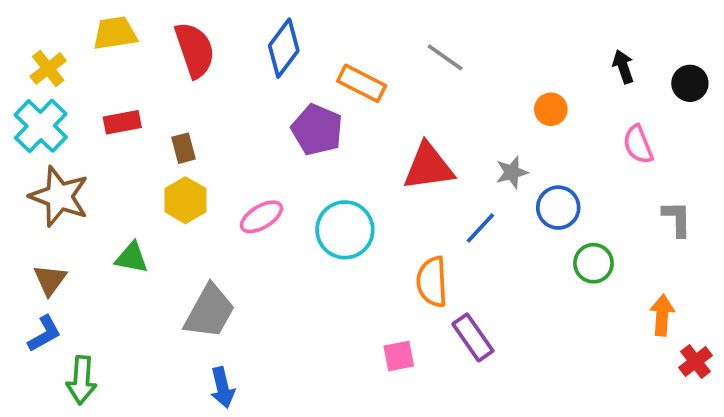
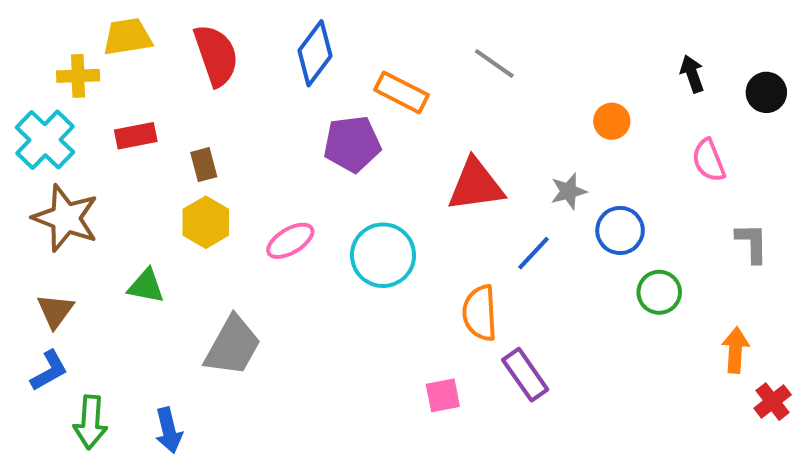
yellow cross: (48, 68) -> (78, 76), moved, turned 36
purple pentagon: (317, 130) -> (352, 144), turned -30
blue arrow: (222, 387) -> (169, 430), moved

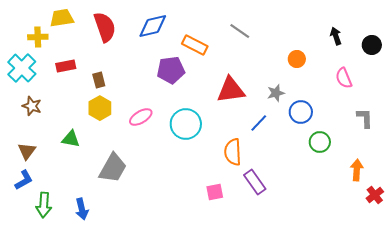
blue diamond: (315, 53) -> (153, 26), turned 40
brown star: (66, 218) -> (32, 106), size x0.6

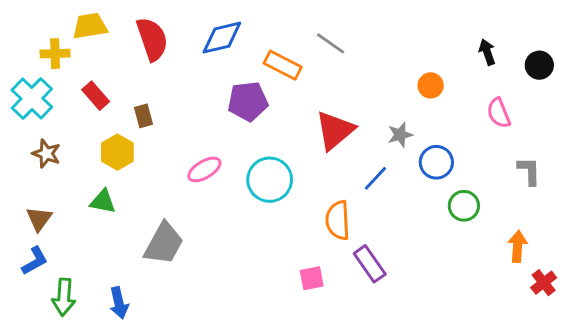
gray line: (240, 31) -> (331, 43), moved
red rectangle: (66, 66) -> (96, 96), turned 60
red triangle: (231, 90) -> (335, 130), turned -32
yellow hexagon: (100, 108) -> (117, 152), moved

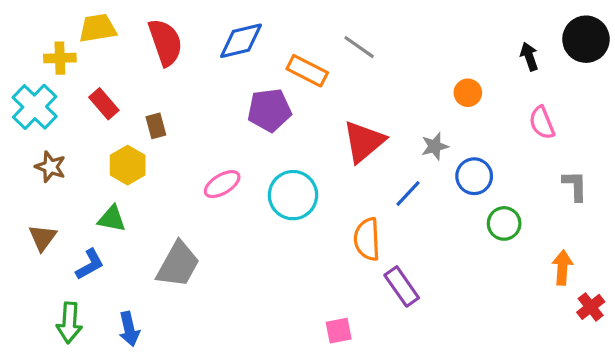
black circle: (539, 65) -> (586, 39), moved, size x1.5
blue L-shape: (35, 261) -> (90, 264), moved
pink square: (312, 278) -> (339, 331), moved

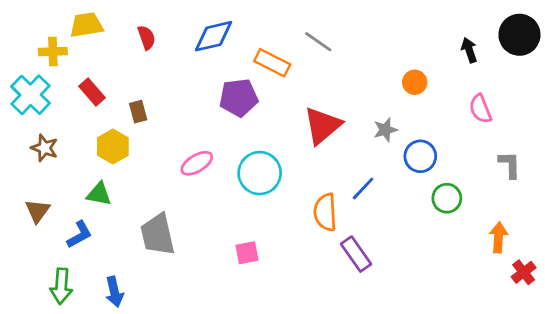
red semicircle: (165, 42) -> (146, 38), size x0.6
blue line: (408, 194) -> (363, 188), moved
gray trapezoid: (178, 264) -> (158, 235), turned 138
pink square: (339, 331) -> (247, 253), moved

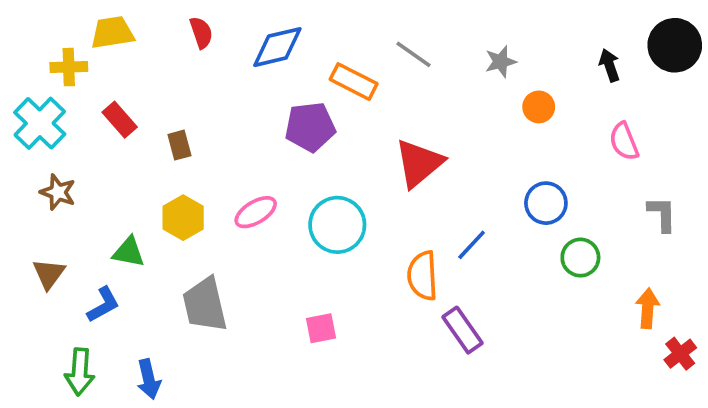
red semicircle: (146, 38) -> (201, 33), moved
gray star: (385, 130) -> (501, 62), moved
yellow hexagon: (113, 147) -> (183, 218), moved

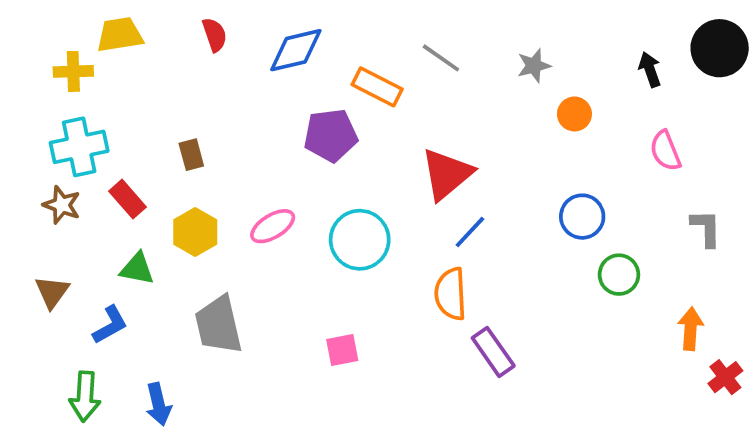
red rectangle: (120, 120) -> (128, 199), moved
cyan cross: (40, 123) -> (79, 147), moved, turned 34
blue line: (472, 245) -> (470, 232), moved

